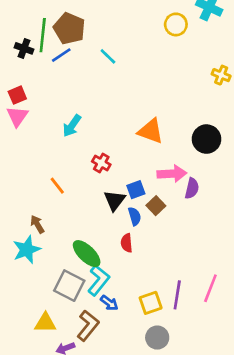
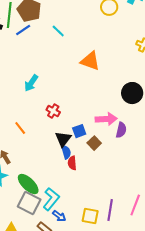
orange triangle: (151, 131) -> (90, 61), moved
blue semicircle: (135, 216) -> (66, 152), moved
red semicircle: (127, 243) -> (72, 163), moved
green ellipse: (87, 254) -> (28, 184), moved
yellow square: (151, 303) -> (90, 216), turned 30

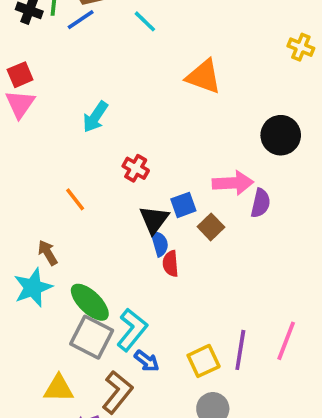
yellow square: (90, 216) -> (204, 361), turned -36

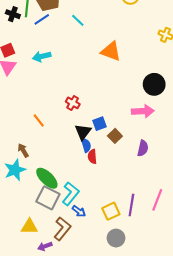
cyan arrow: (95, 117) -> (42, 56), moved, turned 42
pink arrow: (233, 183) -> (143, 111), moved
purple semicircle: (260, 203) -> (143, 148), moved

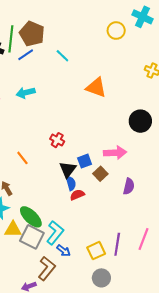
pink arrow: (143, 111) -> (115, 153), moved
red semicircle: (92, 157) -> (77, 195), turned 72
yellow triangle: (29, 227) -> (13, 230), moved

